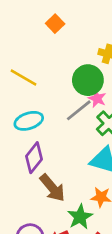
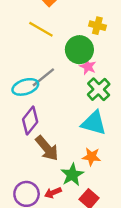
yellow line: (23, 77) -> (41, 29), moved
gray line: (79, 110) -> (43, 77), moved

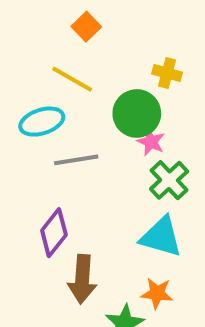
gray line: (43, 77) -> (76, 160), turned 30
cyan ellipse: (25, 87) -> (42, 122), moved
brown arrow: (47, 148) -> (82, 279), turned 44

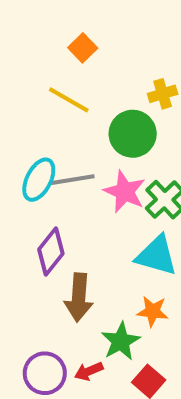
yellow cross: (167, 73) -> (163, 94), turned -32
cyan ellipse: (42, 122) -> (39, 180), moved, turned -45
pink star: (151, 142) -> (125, 192), moved, size x1.5

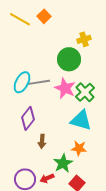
yellow line: (69, 100) -> (20, 19), moved
brown arrow: (79, 297) -> (42, 141), size x0.6

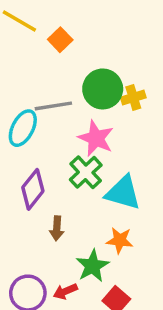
orange square: (44, 16) -> (60, 40), moved
yellow cross: (84, 39) -> (133, 97), moved
gray line: (39, 82) -> (53, 106), moved
green cross: (85, 92) -> (86, 172), moved

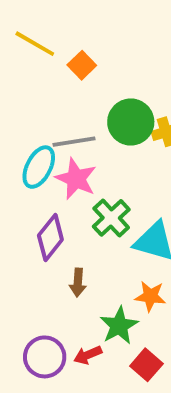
pink star: (96, 138) -> (76, 179), moved

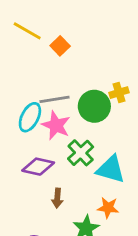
green circle: (131, 122) -> (94, 106), moved
purple diamond: (50, 238) -> (38, 167), turned 64

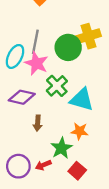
yellow cross: (119, 93) -> (89, 36), size x1.5
gray line: (55, 99) -> (35, 42), turned -70

